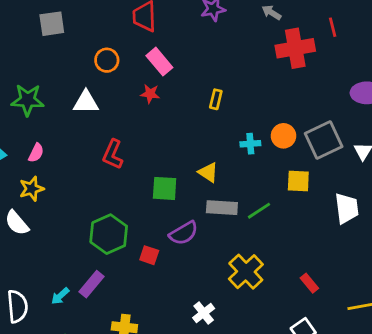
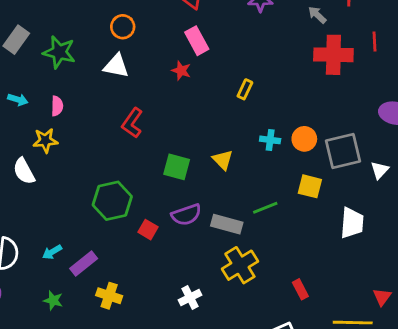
orange circle: (107, 60) -> (123, 27), moved
pink semicircle: (36, 153) -> (57, 106), turned -36
gray rectangle: (222, 208) -> (227, 224), moved
purple rectangle: (91, 284) -> (84, 263), moved

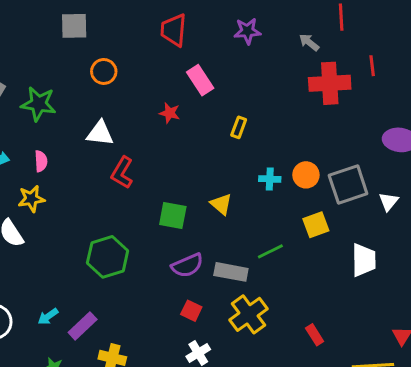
pink rectangle: (197, 41) -> (200, 80), moved
white triangle: (116, 66) -> (100, 133), moved
yellow square: (310, 186) -> (316, 225), turned -30
red square: (148, 230) -> (191, 311), moved

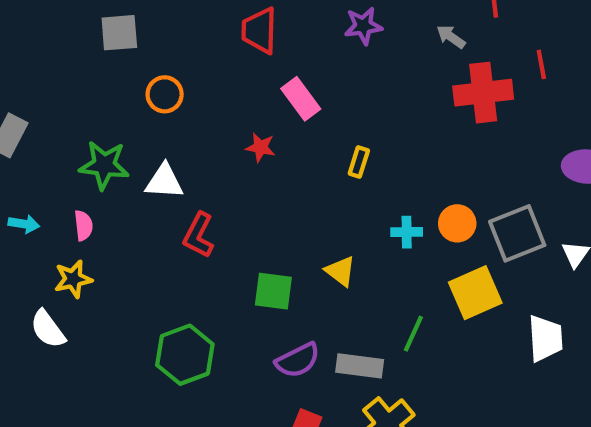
green star: (39, 104) -> (104, 165), moved
yellow square: (316, 225) -> (475, 293), size x1.4
green line: (270, 251) -> (413, 334), turned -36

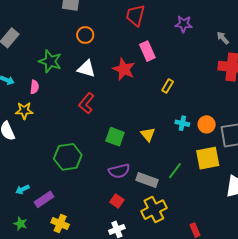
red star: (260, 147) -> (124, 69), size x1.6
white triangle: (164, 181) -> (86, 69), moved

